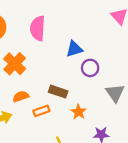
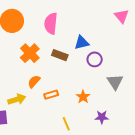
brown rectangle: (58, 92) -> (60, 55), moved
orange semicircle: (21, 96) -> (34, 81), turned -32

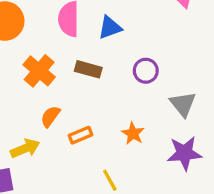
blue triangle: (82, 43) -> (110, 28), moved
purple star: (102, 117) -> (184, 153), moved, size x1.5

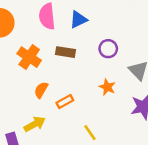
orange star: (133, 134) -> (107, 87), moved
yellow arrow: (25, 148) -> (35, 124), moved

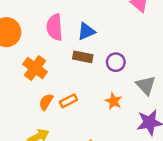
brown rectangle: (65, 52) -> (83, 57), moved
orange rectangle: (65, 101) -> (68, 101), moved

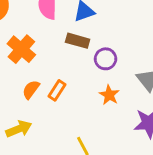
purple circle: (116, 62) -> (106, 59), moved
orange rectangle: (68, 101) -> (57, 90), turned -35

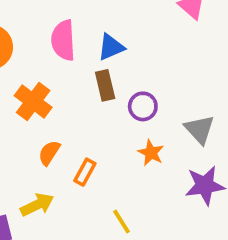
brown rectangle: (78, 41) -> (105, 85), turned 65
orange rectangle: (57, 90) -> (85, 172), moved

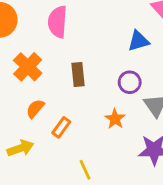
blue triangle: (111, 47) -> (139, 41), moved
brown rectangle: (105, 85) -> (78, 74), moved
purple circle: (143, 106) -> (130, 82), moved

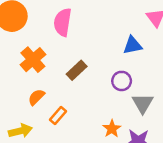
brown rectangle: (78, 74) -> (77, 70), turned 48
orange star: (115, 119) -> (112, 129), moved

